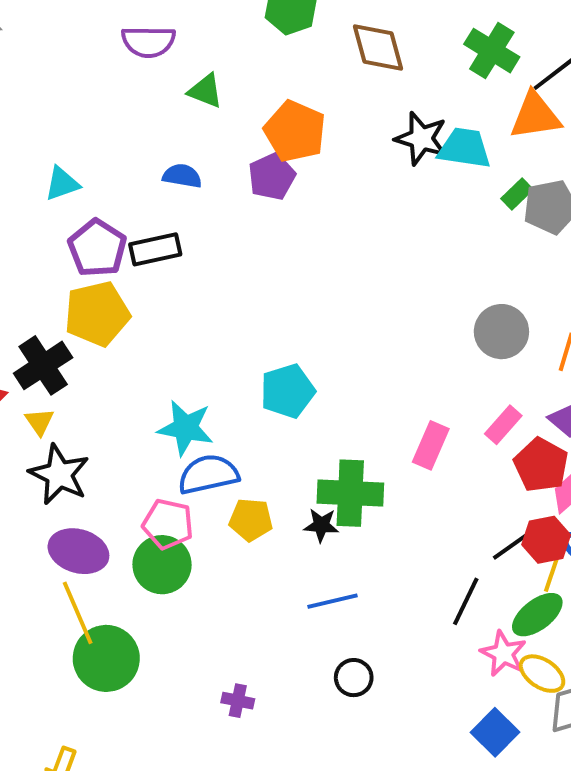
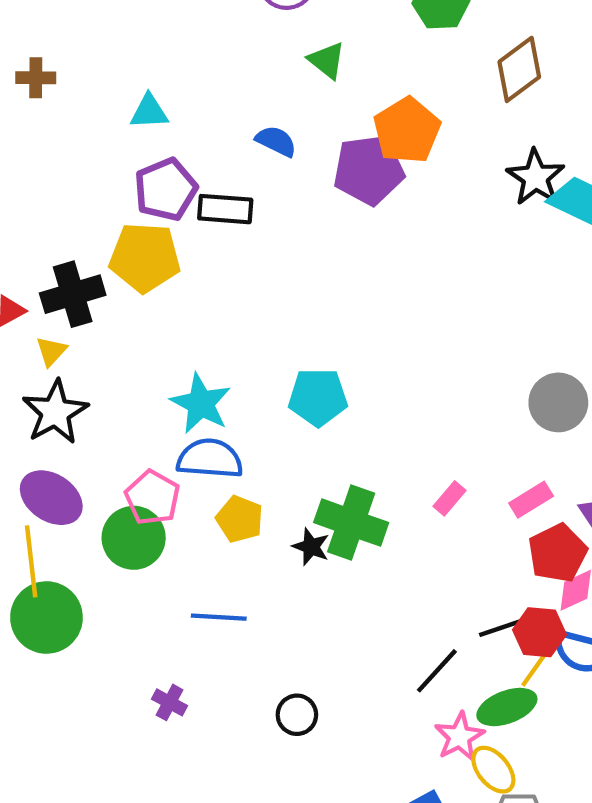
brown diamond: (378, 47) -> (519, 69), turned 52
purple pentagon: (272, 177) -> (369, 170), size x1.4
pink rectangle: (431, 445) -> (449, 498), size x0.7
blue line: (332, 601) -> (219, 617), moved

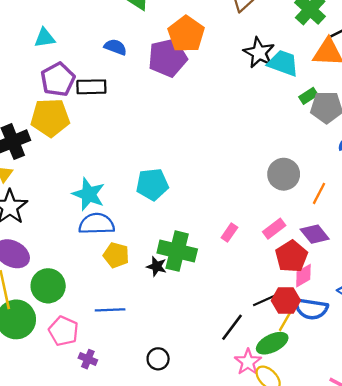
pink pentagon: (152, 498) -> (63, 331), moved
green circle: (134, 538) -> (48, 286), moved

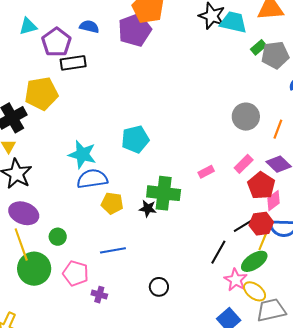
purple pentagon: (58, 79) -> (56, 42), moved
pink rectangle: (229, 232) -> (206, 172), turned 35
green circle: (48, 286) -> (58, 237), size x0.6

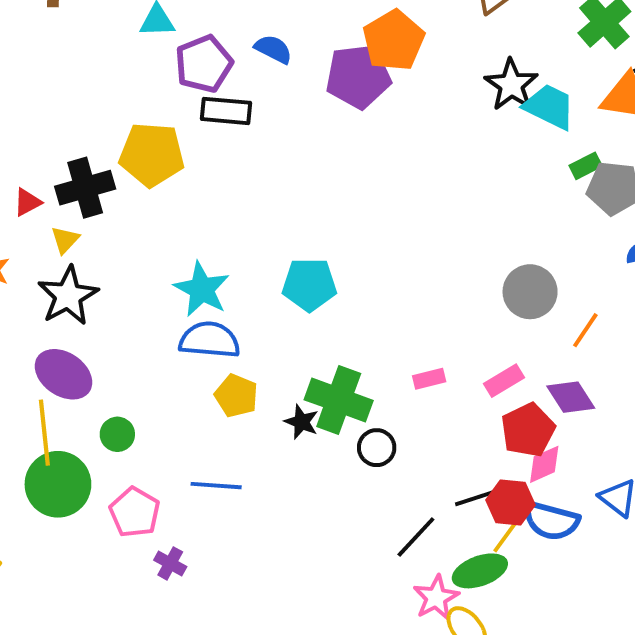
black circle: (159, 287) -> (377, 448), moved

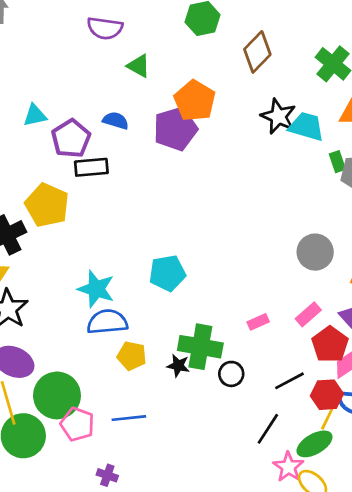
yellow pentagon: (152, 155) -> (47, 205), turned 30
green rectangle: (586, 166) -> (337, 162), turned -72
green circle: (117, 434) -> (57, 395), size x2.0
black line: (478, 497) -> (290, 381), moved
pink pentagon: (135, 512) -> (77, 424), moved

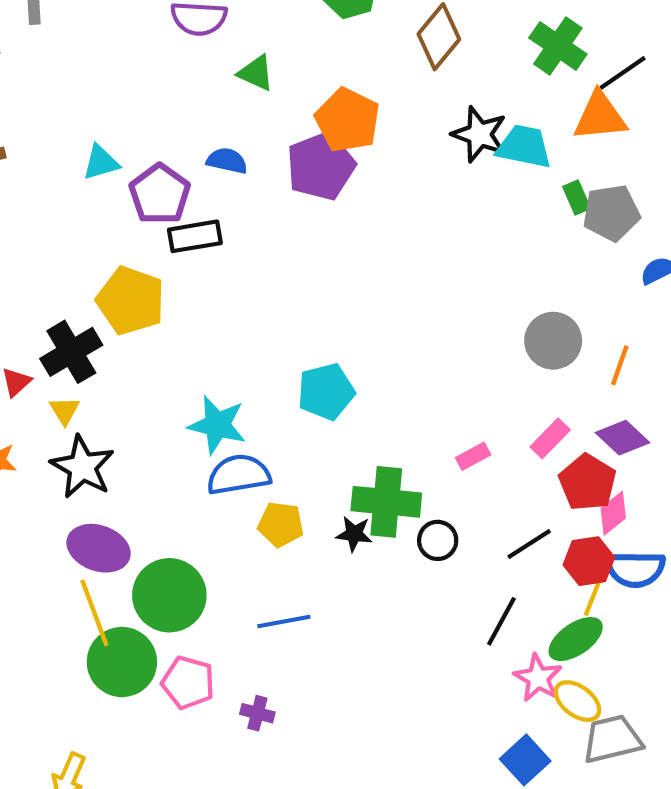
pink pentagon: (77, 424) -> (188, 683), moved

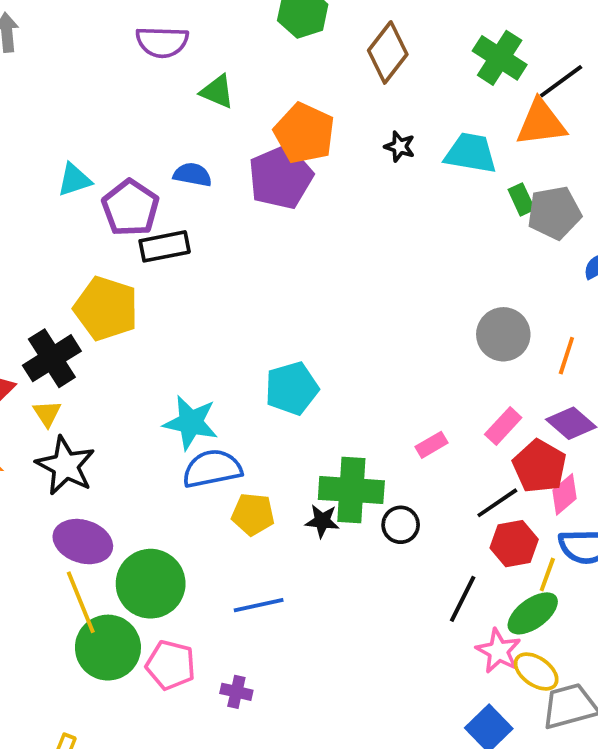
black star: (479, 134) -> (400, 147), moved, size x0.6
black line: (529, 544) -> (497, 503), moved
red hexagon: (589, 561) -> (514, 544), moved

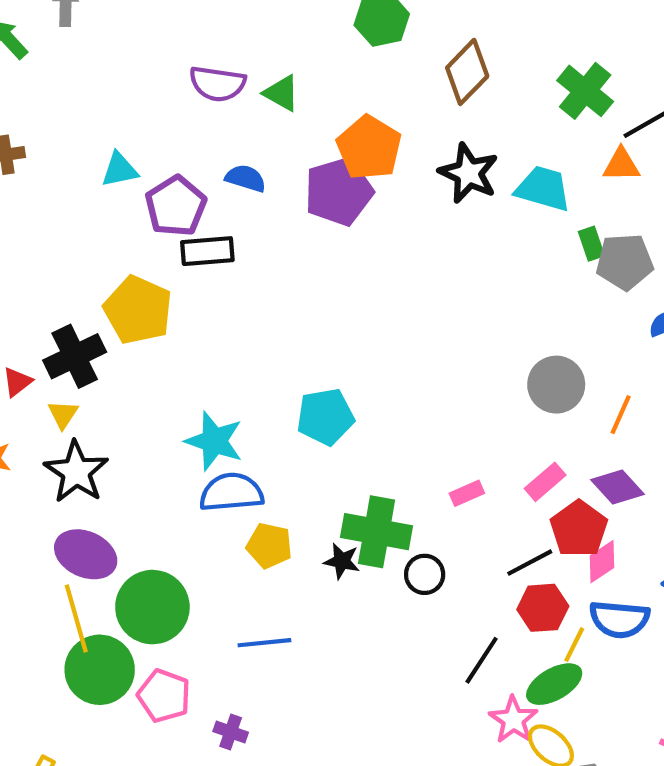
purple semicircle: (162, 42) -> (217, 84), moved
orange triangle: (541, 123) -> (621, 165), size x0.7
black star: (400, 147) -> (469, 173), size x1.8

